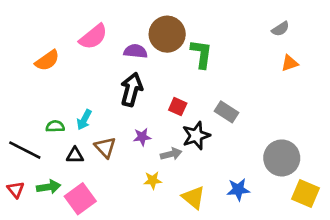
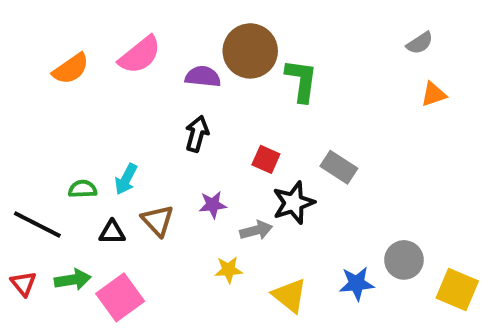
orange semicircle: (47, 60) -> (71, 69), moved
black arrow: (132, 89) -> (197, 134), size x0.7
gray circle: (282, 158) -> (404, 260), moved, size x0.7

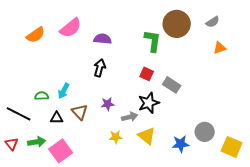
brown circle: (250, 51) -> (177, 24), moved
red square: (266, 159) -> (147, 74), moved
yellow triangle: (290, 295) -> (147, 136), moved

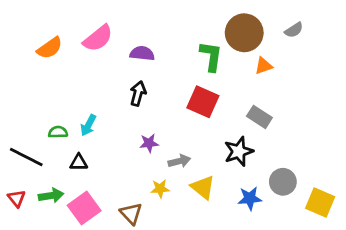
orange triangle: (220, 48) -> (264, 66), moved
red square: (147, 74) -> (203, 102), size x1.6
gray rectangle: (172, 85) -> (259, 117), moved
black star: (149, 103) -> (239, 151), moved
brown triangle: (80, 112) -> (131, 214), moved

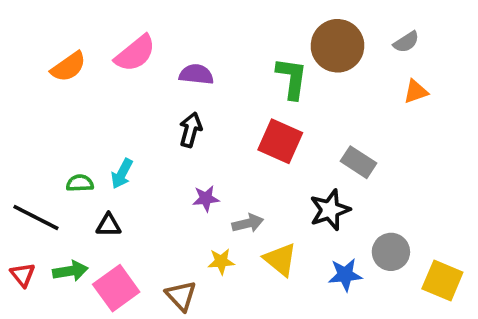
orange triangle: (264, 66) -> (416, 92), moved

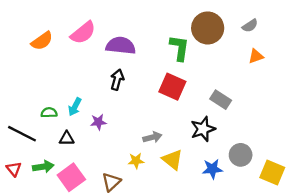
purple semicircle: (196, 74) -> (121, 46), size x1.4
purple star: (206, 198) -> (98, 122), moved
brown triangle: (181, 296) -> (111, 182), turned 30

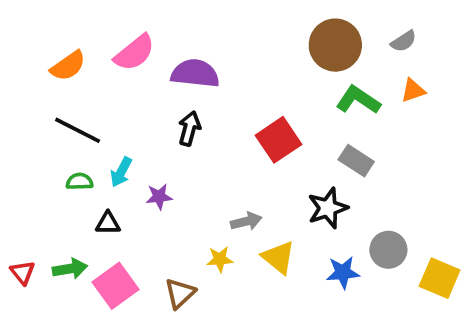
green L-shape: (179, 48) -> (358, 100), moved, turned -64
red square: (172, 87) -> (278, 140), turned 32
black line: (22, 134) -> (78, 130), moved

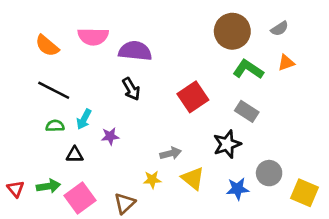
pink semicircle: (134, 53) -> (93, 36), turned 40
orange semicircle: (68, 66) -> (47, 46), turned 75
black arrow: (189, 128) -> (131, 89), turned 135

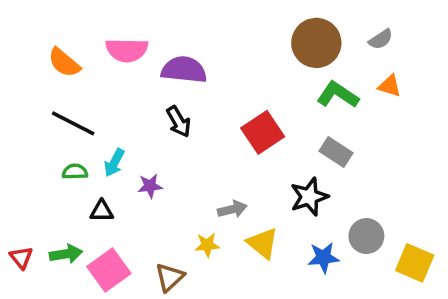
orange triangle: (286, 63) -> (390, 86), turned 36

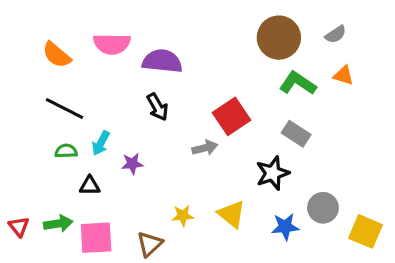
gray arrow: (232, 209) -> (205, 148), moved
pink square: (109, 270) -> (96, 238), turned 33

